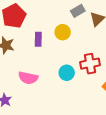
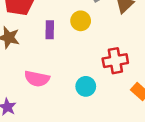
cyan circle: (67, 73) -> (86, 86), moved

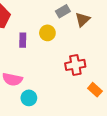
cyan circle: (86, 86) -> (29, 98), moved

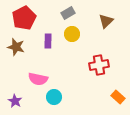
gray rectangle: (63, 11) -> (68, 13), moved
orange rectangle: (95, 90) -> (118, 97), moved

